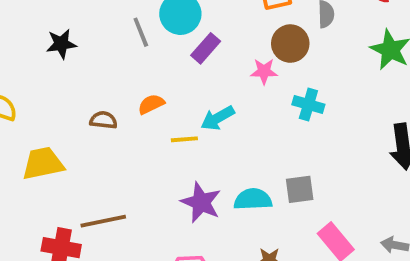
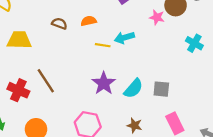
cyan cross: (308, 104) -> (194, 43), moved
cyan semicircle: (253, 199) -> (133, 88), turned 120
brown line: (103, 221) -> (46, 81), turned 55

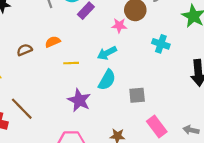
brown semicircle: (59, 24) -> (24, 50), turned -32
cyan arrow: (124, 38) -> (107, 53), moved
cyan semicircle: (133, 88) -> (107, 80), moved

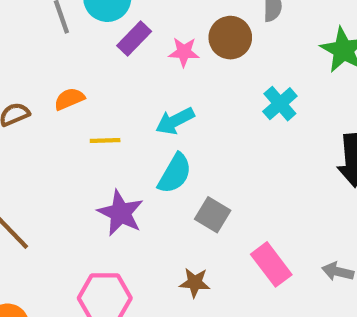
pink star: (119, 26) -> (184, 52), moved
cyan cross: (161, 44) -> (280, 104), turned 30
gray square: (137, 95) -> (213, 215), moved, turned 36

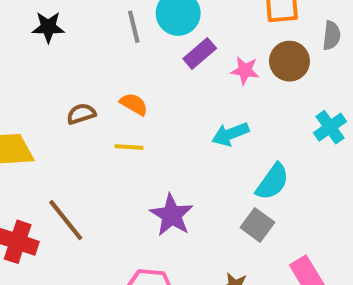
orange semicircle: (69, 99) -> (134, 104), turned 48
yellow line: (105, 140) -> (129, 147), moved
cyan semicircle: (175, 173) -> (272, 182), moved

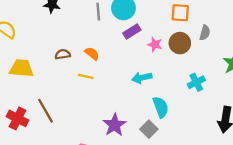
cyan semicircle: (272, 182) -> (161, 107), turned -65
purple star: (172, 215) -> (115, 125), moved

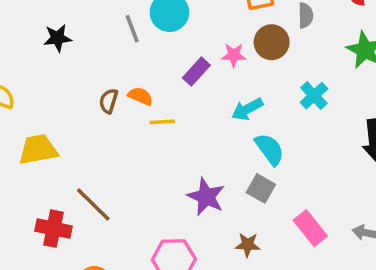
purple rectangle: (132, 31) -> (196, 72), moved
brown semicircle: (63, 54) -> (109, 101), moved, turned -48
yellow line: (86, 76) -> (162, 122), moved
cyan arrow: (142, 78) -> (247, 109), moved

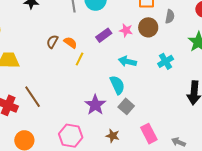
cyan arrow: (247, 109) -> (127, 61), turned 30
yellow line: (162, 122) -> (80, 59), turned -72
cyan semicircle: (269, 149) -> (117, 85), moved

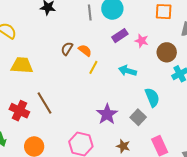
brown circle: (148, 27) -> (167, 52), moved
purple rectangle: (104, 35) -> (120, 36), moved
cyan arrow: (127, 61) -> (127, 71), moved
cyan semicircle: (117, 85) -> (152, 97), moved

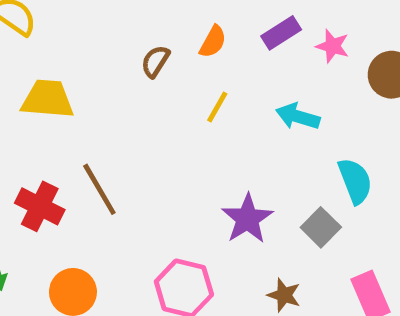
orange semicircle: (85, 50) -> (213, 42), moved, turned 80

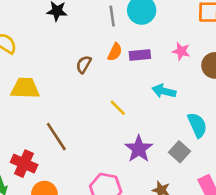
purple rectangle: (281, 33) -> (140, 55), moved, turned 30
yellow line: (217, 107) -> (118, 108), moved, turned -72
red cross: (40, 206) -> (24, 164), moved

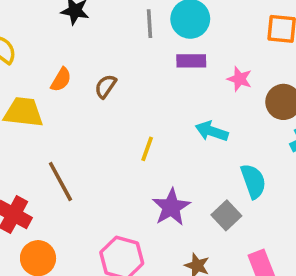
orange semicircle: (115, 52) -> (61, 80), moved
purple rectangle: (140, 55) -> (191, 61), moved
yellow line: (118, 108) -> (147, 149), turned 60

